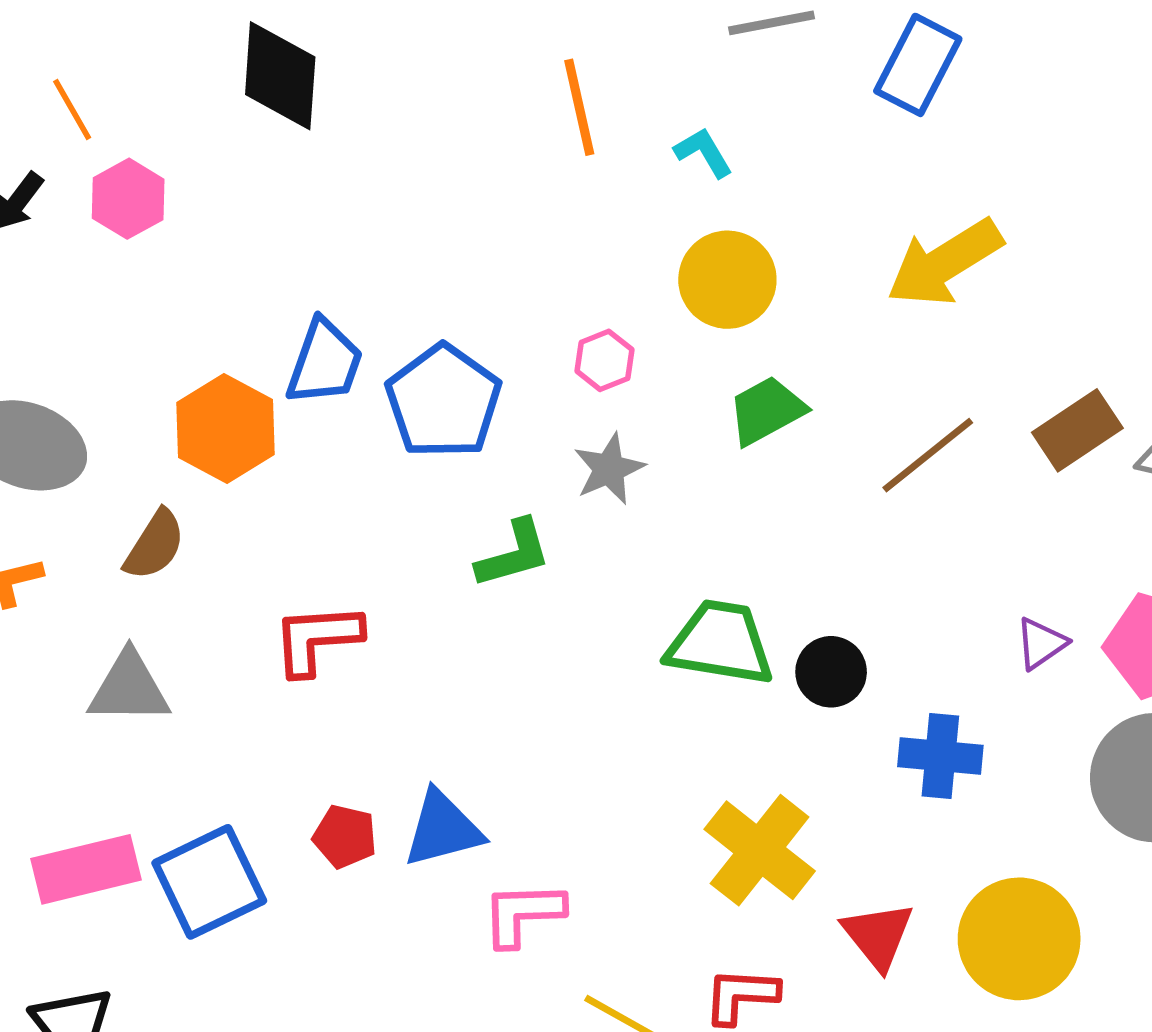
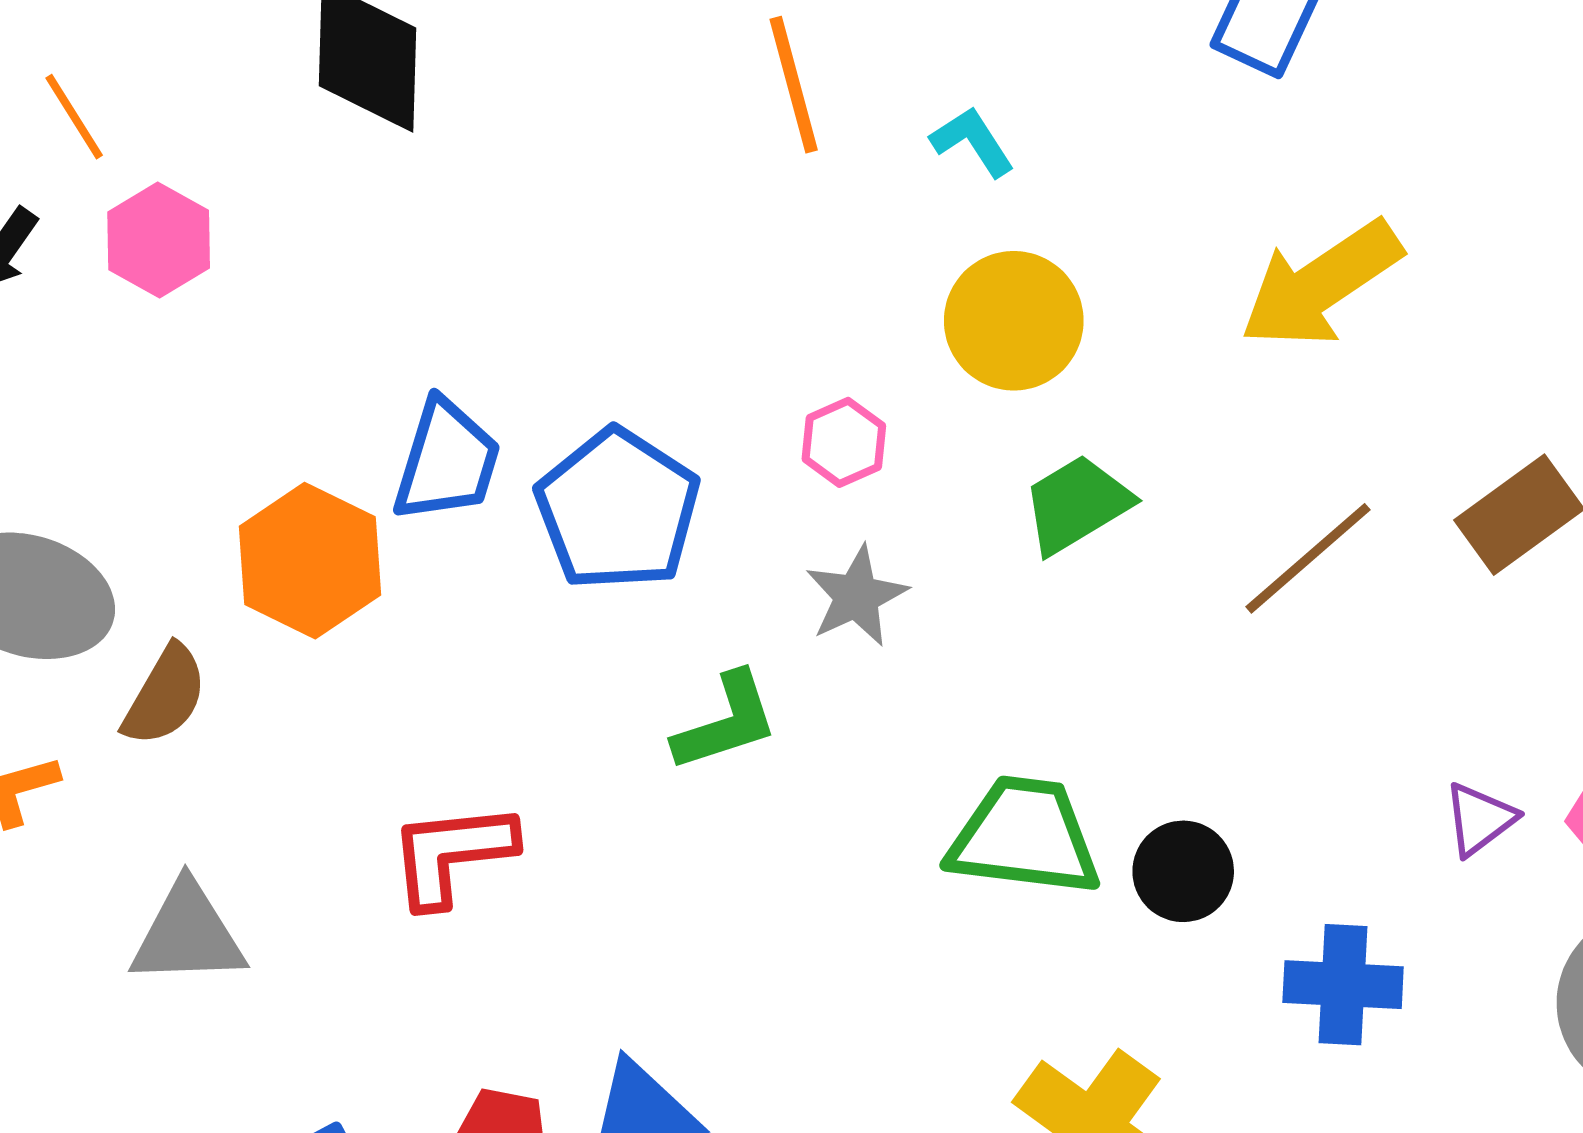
brown semicircle: (155, 545) -> (165, 696), moved

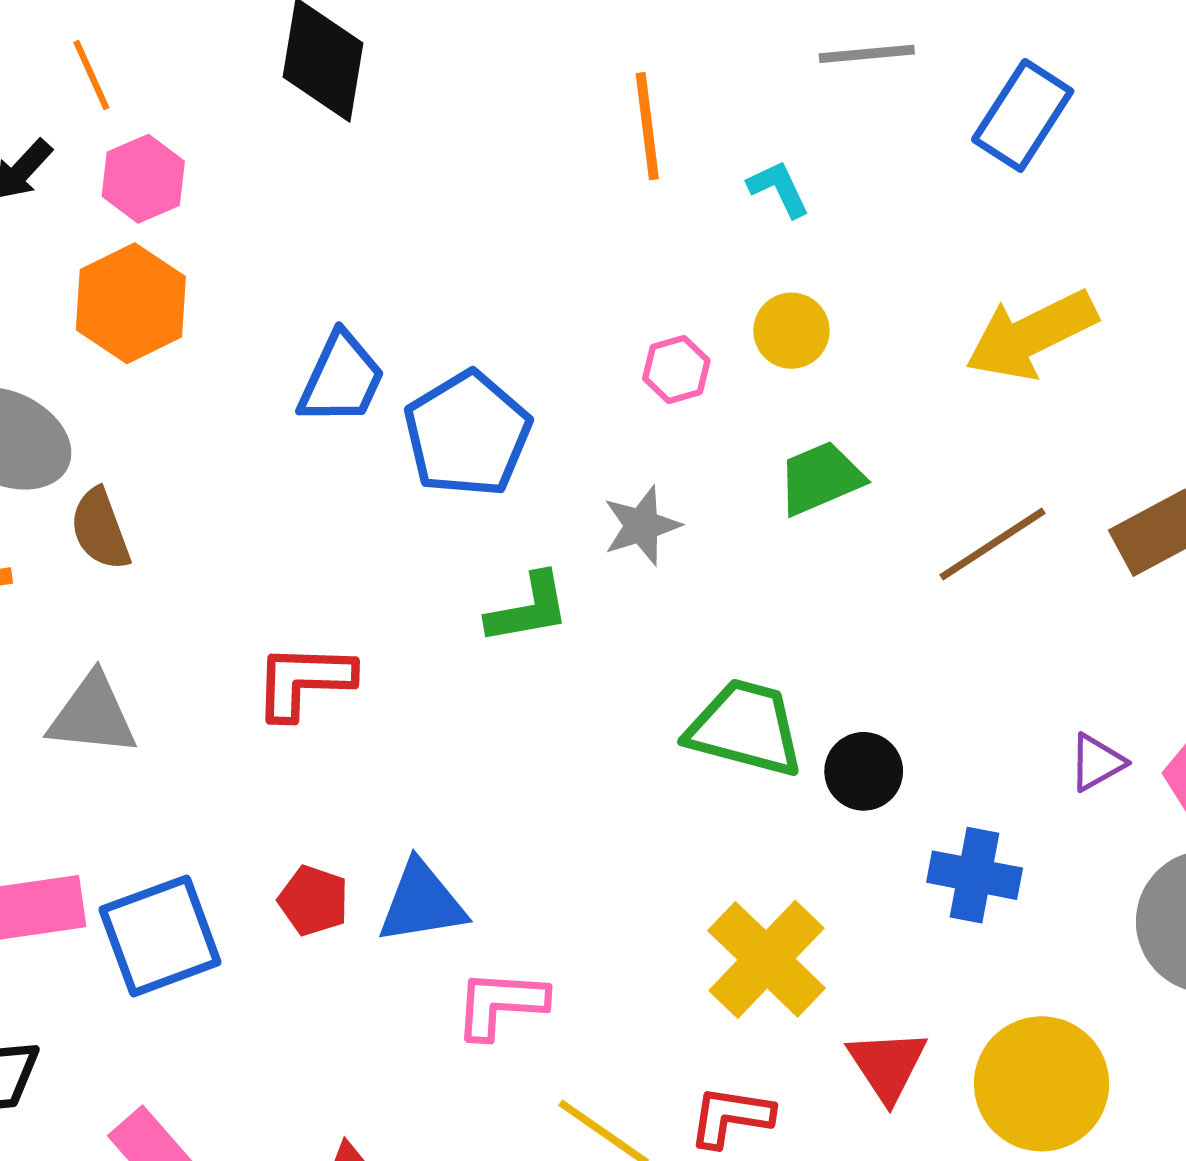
yellow circle: (1014, 321) -> (791, 331), size x0.7
pink hexagon: (844, 442) -> (676, 369), moved
orange hexagon: (310, 561) -> (131, 303), moved
brown semicircle: (165, 696) -> (100, 529), turned 122

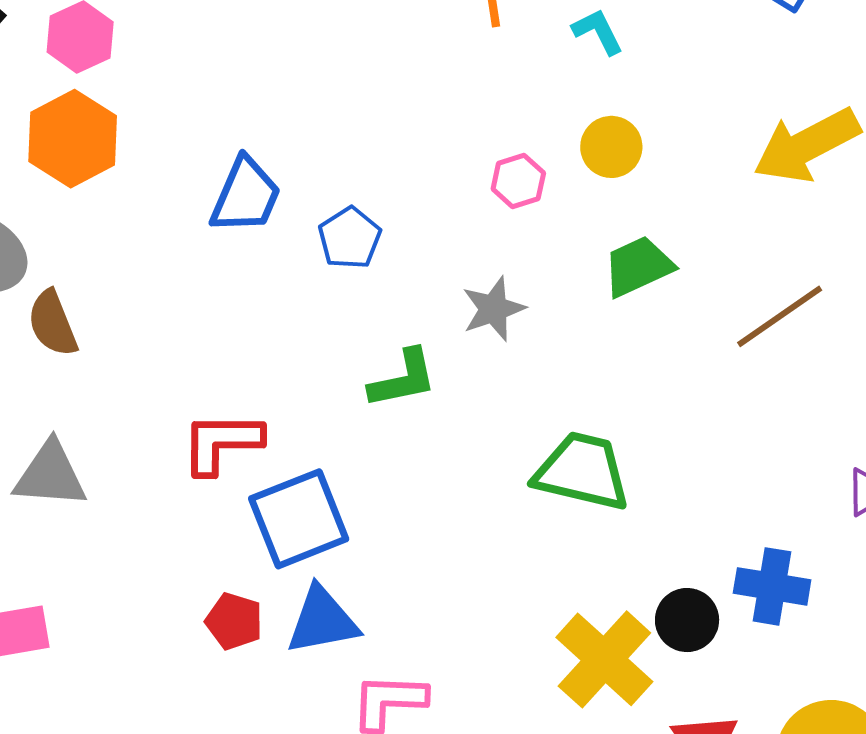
blue pentagon: (468, 434) -> (350, 238), size x0.6
black circle: (864, 771) -> (687, 620), moved
blue square: (160, 936) -> (299, 519), moved

